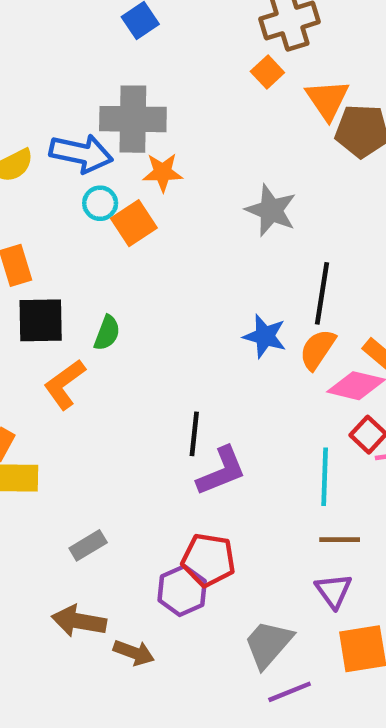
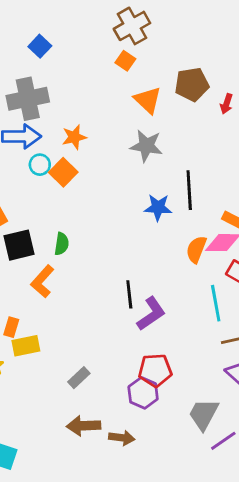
orange triangle: (327, 100) -> (148, 100), moved
gray cross: (133, 119) -> (28, 99), moved
blue star: (265, 336) -> (158, 207), moved
orange semicircle: (317, 349) -> (196, 249), moved

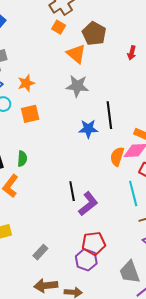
brown pentagon: (192, 84) -> (94, 34), moved, turned -30
orange square: (63, 172) -> (30, 114), moved, turned 36
gray trapezoid: (204, 414) -> (130, 272), turned -45

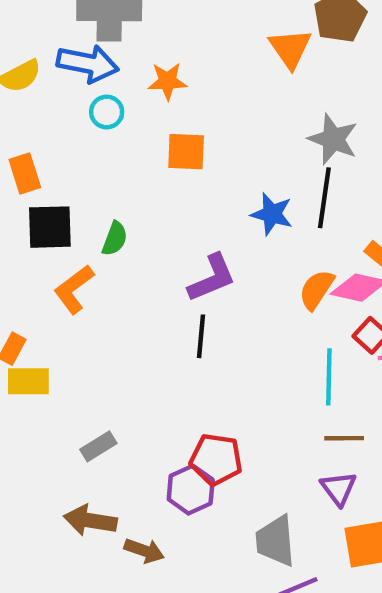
gray star: (77, 86) -> (333, 139), moved
orange square: (30, 114) -> (186, 152), moved
purple L-shape: (88, 204) -> (212, 278), moved

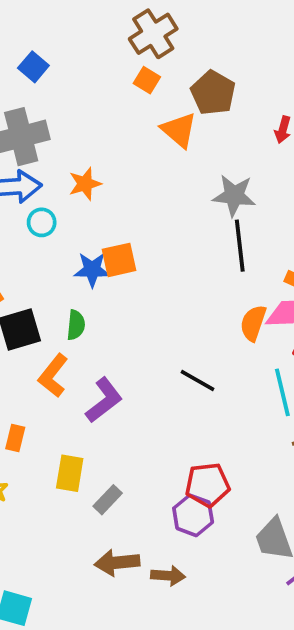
orange square: (186, 152) -> (119, 260), moved
blue star: (272, 214) -> (92, 270), moved
purple L-shape: (212, 278) -> (104, 400), moved
black line: (201, 336) -> (197, 380), moved, turned -51
yellow rectangle: (28, 381) -> (70, 473), moved, turned -66

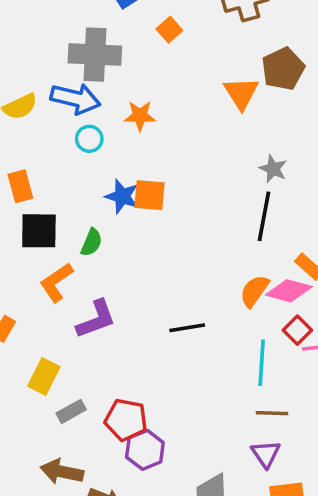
orange square: (147, 80) -> (169, 30), moved
gray star: (234, 196) -> (273, 169), size x0.7
black line: (197, 380) -> (187, 328), turned -56
red pentagon: (207, 485) -> (126, 420), moved

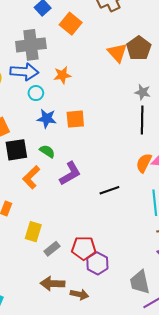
orange square: (169, 30) -> (71, 24), size x1.5
brown pentagon: (283, 69) -> (139, 48), moved
blue star: (122, 196) -> (47, 119), moved
green semicircle: (92, 242) -> (47, 151), turned -70
purple L-shape: (96, 319) -> (70, 174), moved

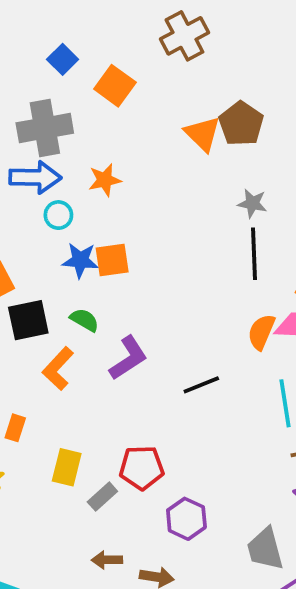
orange square: (75, 119) -> (112, 260), moved
red pentagon: (84, 248) -> (142, 468), moved
brown arrow: (53, 284) -> (107, 560), size x0.7

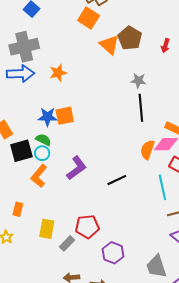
orange square: (115, 86) -> (89, 18), moved
cyan circle: (58, 215) -> (42, 153), moved
green semicircle: (84, 320) -> (43, 140), moved

